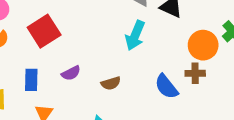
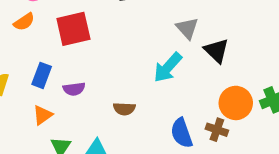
purple semicircle: (71, 73) -> (74, 89), moved

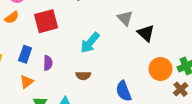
cyan arrow: (168, 67) -> (90, 43), moved
purple semicircle: (74, 89) -> (48, 63), turned -80
brown cross: (217, 130) -> (181, 89), moved, turned 32

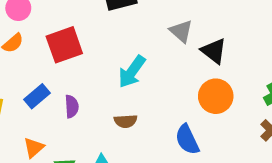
blue rectangle: (25, 54) -> (37, 96), turned 35
orange circle: (160, 69) -> (216, 96), moved
orange triangle: (27, 82) -> (34, 148), moved

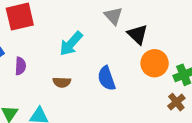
orange circle: (216, 96) -> (155, 63), moved
blue semicircle: (187, 140) -> (107, 78), moved

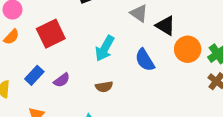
purple semicircle: (20, 66) -> (62, 80), turned 63
blue semicircle: (107, 78) -> (145, 60), moved

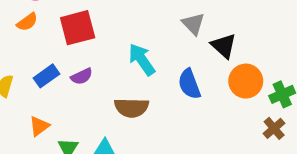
cyan arrow: (105, 48) -> (142, 59), turned 105
purple semicircle: (62, 80) -> (82, 76), moved
brown semicircle: (104, 87) -> (131, 108), size x1.5

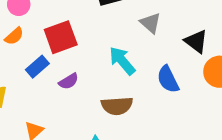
gray triangle: (193, 24) -> (150, 23), moved
blue rectangle: (47, 76) -> (37, 67), moved

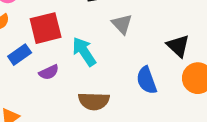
gray triangle: (150, 23) -> (122, 24), moved
cyan arrow: (122, 61) -> (84, 52), moved

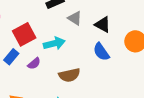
black triangle: (178, 46) -> (103, 25), moved
cyan arrow: (84, 52) -> (54, 43), turned 125

